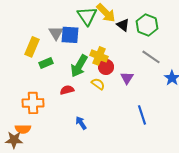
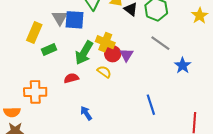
purple triangle: (127, 78) -> (126, 55), moved
orange semicircle: (23, 129) -> (12, 112), moved

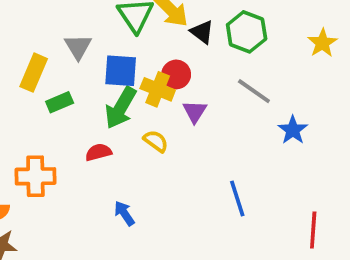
blue square: (74, 20) -> (121, 71), moved
red circle: (113, 54) -> (176, 74), moved

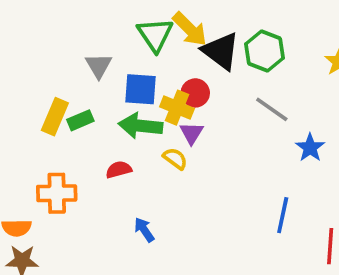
black triangle: (202, 32) -> (221, 51), size x1.6
yellow rectangle: (34, 73) -> (55, 117), moved
green arrow: (121, 108) -> (141, 126), turned 66
purple triangle: (195, 111) -> (192, 133), moved
blue line: (237, 199) -> (283, 215), moved, turned 30

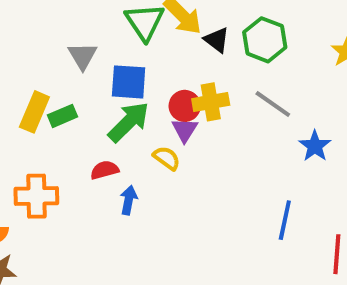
black triangle: (221, 51) -> (217, 40), size x0.6
red circle: (195, 93) -> (185, 106), moved
yellow cross: (177, 108) -> (211, 102), moved, turned -32
green arrow: (141, 126) -> (129, 122), turned 129
blue arrow: (144, 230) -> (129, 200), moved, turned 45

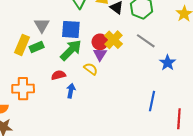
gray triangle: (83, 56) -> (42, 25), moved
yellow cross: (211, 102) -> (113, 40), turned -36

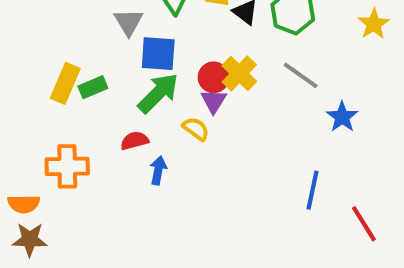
gray triangle: (42, 25) -> (129, 22), moved
red line: (179, 119) -> (364, 224), turned -36

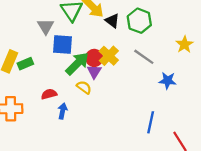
yellow star: (374, 24) -> (184, 44), moved
green arrow: (158, 93) -> (77, 64), moved
blue star: (342, 117) -> (168, 81), turned -30

